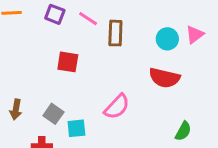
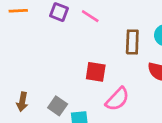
brown rectangle: (115, 33) -> (132, 42), moved
red square: (68, 62) -> (96, 72), moved

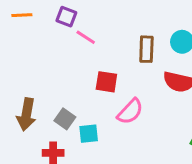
pink line: (90, 16) -> (86, 37), moved
brown arrow: (22, 102) -> (26, 114), size x1.5

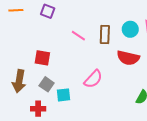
pink line: (86, 37) -> (78, 36), moved
red square: (106, 82) -> (42, 58), moved

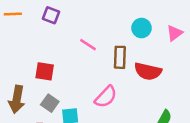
cyan circle: (130, 29) -> (141, 28), moved
brown rectangle: (105, 35) -> (120, 57), moved

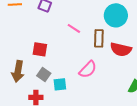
cyan circle: (141, 28) -> (116, 15), size x1.5

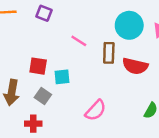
pink semicircle: (88, 69) -> (96, 110), moved
cyan square: (60, 84) -> (62, 77), moved

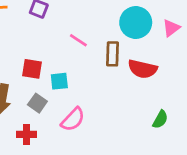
pink semicircle: (96, 110) -> (73, 119), moved

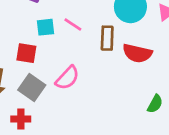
cyan square: (59, 81) -> (45, 27), moved
gray square: (37, 103) -> (32, 87), size x1.4
pink semicircle: (73, 119) -> (67, 78), moved

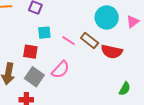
pink line: (73, 24) -> (68, 41), moved
brown rectangle: (107, 38) -> (90, 41), turned -54

